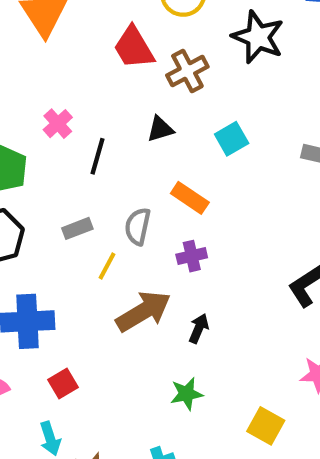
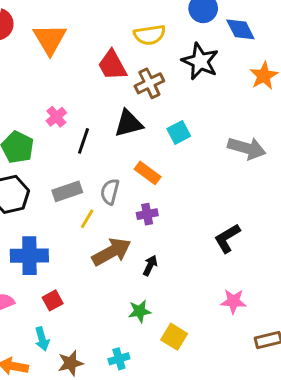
black triangle: (160, 129) -> (129, 124), size x1.5
gray rectangle: (77, 228) -> (67, 191), size x1.4
yellow square: (266, 426) -> (174, 337), moved

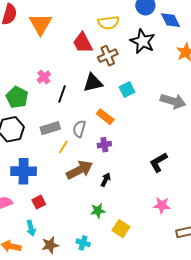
cyan cross: (119, 359) -> (83, 243), turned 32

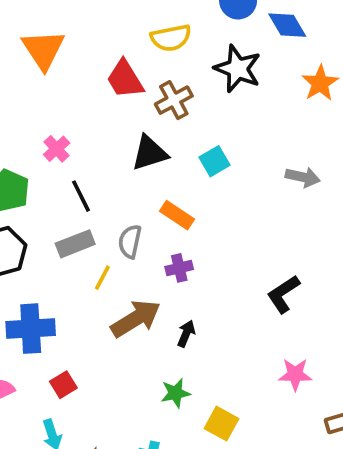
black line: (62, 94) -> (81, 196), moved, turned -42
gray arrow: (173, 101) -> (303, 177), size x0.7

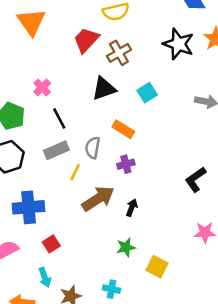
black star: (238, 69) -> (178, 44), moved
red trapezoid: (125, 79) -> (86, 40), turned 76

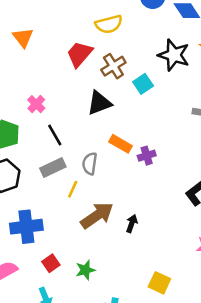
orange triangle: (31, 22) -> (23, 38), size x0.7
cyan square: (147, 93) -> (143, 84), moved
purple cross: (126, 164) -> (147, 156), moved
green star: (126, 247) -> (85, 270), moved

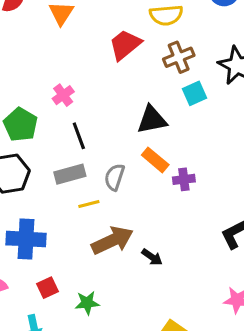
brown cross: (113, 66) -> (179, 57), moved
black triangle: (99, 103) -> (152, 120), moved
yellow line: (73, 189) -> (89, 204), turned 42
black arrow: (132, 224) -> (152, 257), turned 96

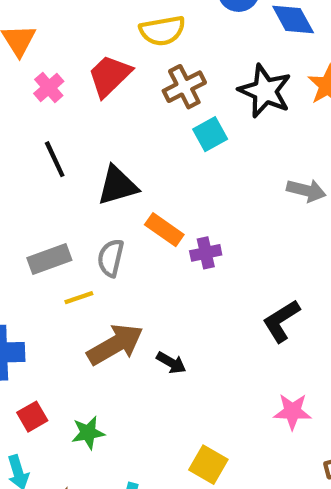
pink cross: (63, 95) -> (49, 87), moved
black triangle: (152, 120) -> (117, 186), moved
black line: (79, 136) -> (55, 159), moved

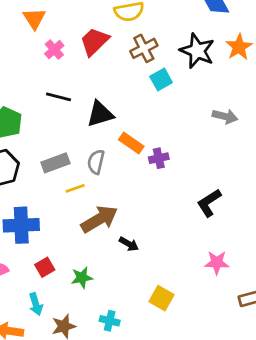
black line: (55, 159) -> (59, 97), turned -50
black arrow: (171, 363) -> (129, 244), moved

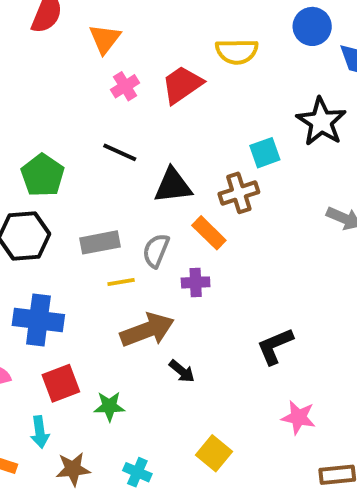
brown cross: (144, 48) -> (239, 193), moved
purple cross: (159, 158) -> (196, 282), moved
black L-shape: (209, 203) -> (275, 346), moved
red square: (45, 267) -> (61, 383), size x1.4

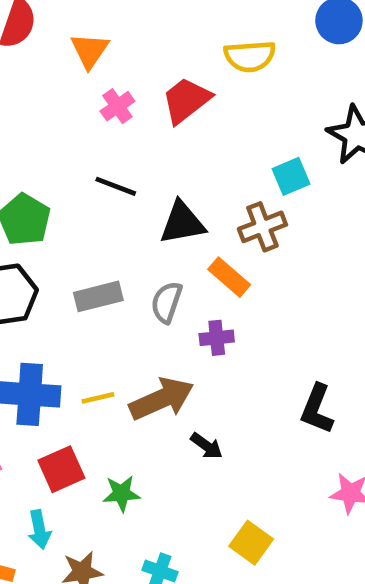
yellow line: (121, 282) -> (98, 398), moved
black L-shape: (275, 346) -> (317, 409), turned -42

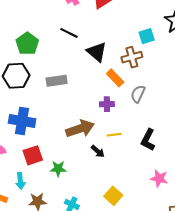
black triangle: (182, 223) -> (97, 52), turned 45
gray semicircle: (167, 302) -> (138, 94), moved
yellow line: (98, 398) -> (114, 135), moved

